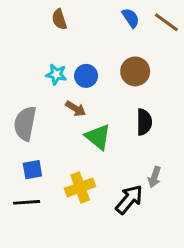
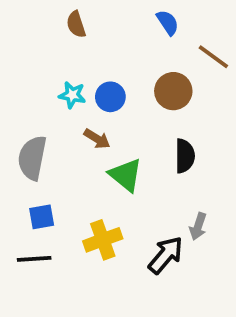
brown line: (166, 22) -> (213, 57), moved

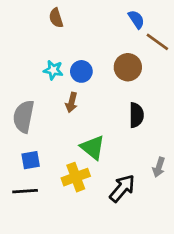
blue semicircle: (168, 22) -> (136, 19), moved
brown arrow: (97, 139) -> (72, 102), turned 72
green triangle: (126, 175) -> (93, 147), moved
gray arrow: (198, 226) -> (159, 167), moved

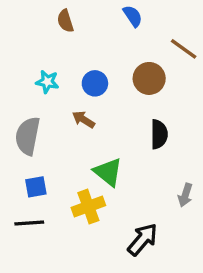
blue semicircle: (136, 19) -> (133, 16), moved
cyan star: (53, 70) -> (47, 82), moved
brown arrow: (72, 102) -> (83, 120), turned 108
black arrow: (122, 188) -> (143, 239), moved

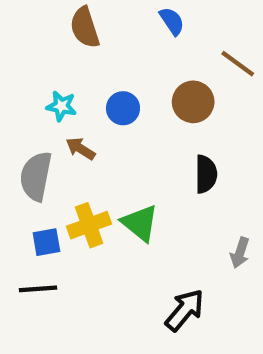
brown semicircle: (65, 21) -> (85, 27), size x1.4
brown arrow: (83, 120) -> (80, 149), moved
yellow cross: (88, 207) -> (89, 225), moved

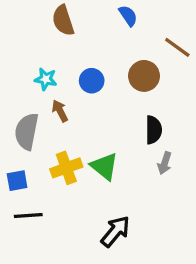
brown arrow: (80, 149) -> (60, 111), turned 30
blue square: (46, 242) -> (17, 181), moved
gray arrow: (240, 253) -> (165, 163), moved
black arrow: (185, 310) -> (115, 231), moved

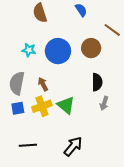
blue circle: (92, 81) -> (58, 51), size x1.6
brown arrow: (60, 111) -> (43, 84), moved
blue square: (17, 181) -> (18, 108), moved
black line: (28, 216) -> (28, 145), moved

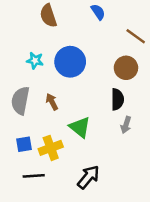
brown circle: (91, 48) -> (126, 68), moved
yellow cross: (42, 106) -> (51, 148), moved
blue square: (18, 108) -> (24, 144), moved

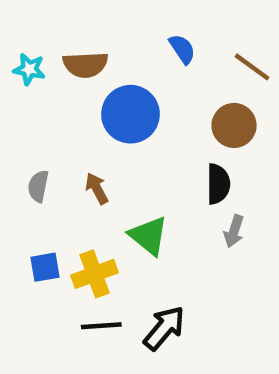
blue semicircle: (98, 12) -> (182, 49), moved
brown semicircle: (48, 16) -> (85, 65), moved, turned -75
cyan star: (35, 61) -> (29, 69), moved
gray semicircle: (20, 101) -> (38, 186), size x0.6
black line: (34, 176) -> (101, 326), moved

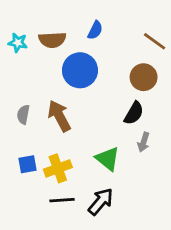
blue semicircle: (182, 49) -> (95, 30), moved, turned 60
black semicircle: (218, 184) -> (134, 113), turned 30
brown arrow: (97, 188) -> (59, 116), size x1.6
green triangle: (149, 236) -> (108, 159), moved

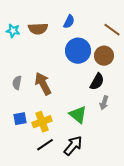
blue circle: (80, 70) -> (78, 51), moved
black line: (62, 200) -> (45, 145), turned -30

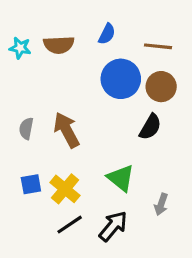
brown line: (112, 30) -> (158, 46), moved, turned -30
gray arrow: (104, 103) -> (161, 204), moved
yellow cross: (42, 122) -> (65, 189), turned -30

